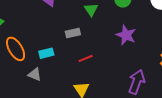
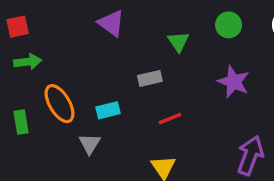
gray triangle: (35, 74) -> (90, 144), turned 40

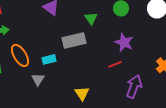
gray rectangle: (150, 78) -> (74, 40), size x1.6
red line: (170, 119) -> (115, 64), moved

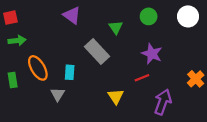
gray rectangle: (74, 40) -> (97, 52), turned 60
cyan rectangle: (49, 59) -> (70, 72), turned -72
yellow triangle: (82, 93) -> (116, 96), moved

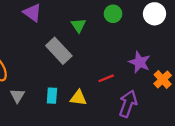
purple star: (152, 54) -> (140, 62), moved
cyan rectangle: (70, 72) -> (52, 96), moved
yellow triangle: (116, 96) -> (78, 98), turned -49

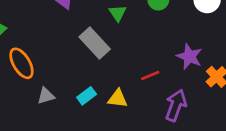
gray triangle: (17, 96) -> (46, 96), turned 42
cyan rectangle: (52, 96) -> (87, 96), turned 49

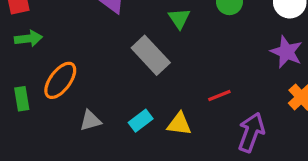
purple star: (189, 57) -> (286, 52), moved
orange ellipse: (21, 63) -> (60, 80), turned 68

